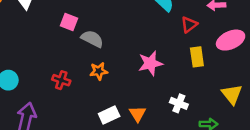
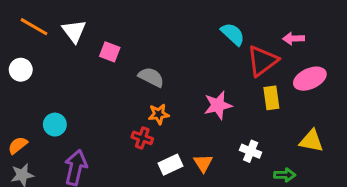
pink square: (69, 22) -> (110, 52), moved
red triangle: (189, 25) -> (262, 61), size x1.6
red cross: (61, 80) -> (142, 138), moved
yellow triangle: (232, 94) -> (311, 141), turned -40

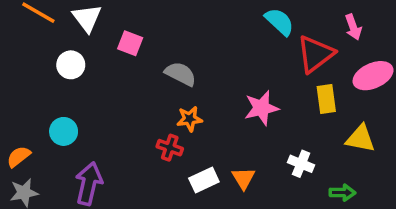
pink arrow: (294, 39) -> (353, 27), turned -108
white circle: (21, 70) -> (71, 65), moved
yellow triangle: (311, 141) -> (360, 139), moved

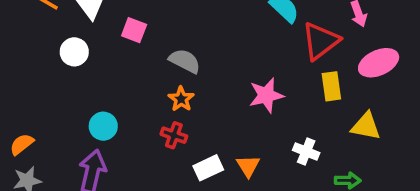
orange star: (190, 119) -> (181, 99), moved, turned -30
cyan circle: (64, 131) -> (103, 126), moved

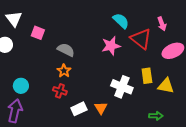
red triangle: (321, 41) -> (141, 39), turned -45
yellow rectangle: (331, 86) -> (147, 76), moved
pink star: (266, 95) -> (111, 46), moved
white cross: (306, 151) -> (122, 87), moved, size x1.5

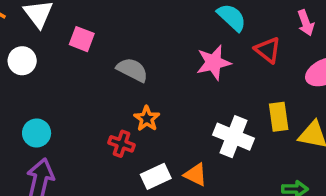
red triangle: (141, 39) -> (268, 50), size x0.7
orange star: (64, 71) -> (147, 119), moved
cyan circle: (21, 86) -> (37, 133), moved
orange triangle: (101, 108) -> (196, 175), turned -32

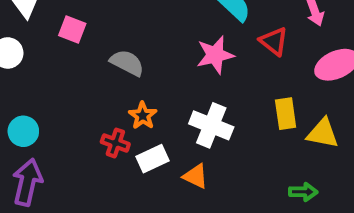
white cross: (233, 137) -> (211, 125), moved
white rectangle: (156, 176) -> (152, 159), moved

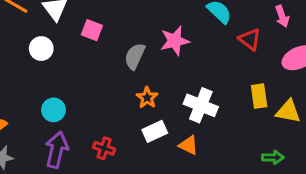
pink star: (215, 55) -> (175, 41), moved
gray semicircle: (127, 63) -> (135, 56), turned -92
red cross: (115, 143) -> (104, 148), moved

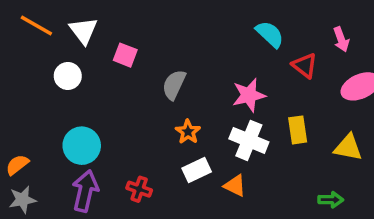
pink star: (175, 41) -> (249, 95), moved
yellow rectangle: (259, 96) -> (298, 130), moved
cyan circle: (53, 110) -> (82, 146), size x1.4

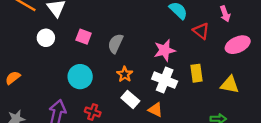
pink square: (125, 55) -> (84, 37), moved
cyan circle: (82, 146) -> (80, 77), moved
orange semicircle: (17, 165) -> (13, 78), moved
white rectangle: (197, 170) -> (130, 99), turned 66

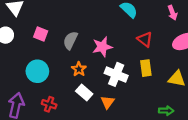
red triangle: (201, 31) -> (145, 39), moved
pink star: (165, 50) -> (102, 47), moved
orange triangle: (155, 110) -> (108, 102), turned 40

